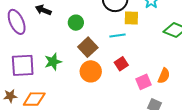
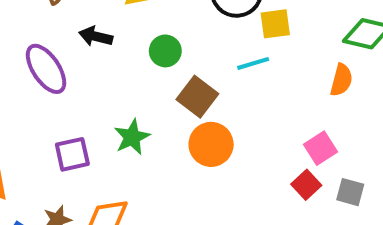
red square: (121, 64) -> (306, 185), moved
purple square: (23, 65) -> (72, 154), size x0.7
orange semicircle: (164, 76) -> (341, 80), moved

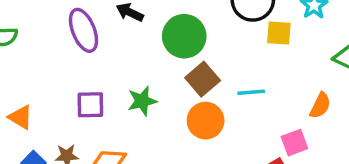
green circle: (165, 51) -> (184, 36), size x1.6
cyan line: (253, 63) -> (251, 92), moved
orange semicircle: (341, 80) -> (320, 105), moved

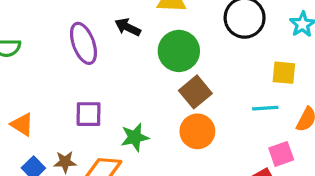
yellow square: (279, 33) -> (284, 73), moved
cyan line: (251, 92) -> (265, 108), moved
green star: (142, 101) -> (135, 137), moved

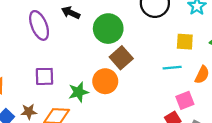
orange circle: (197, 131) -> (105, 81), moved

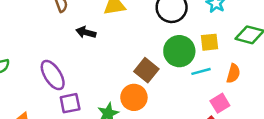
purple ellipse: (39, 25) -> (53, 75), moved
green circle: (108, 29) -> (179, 51), moved

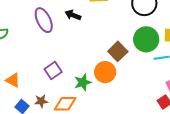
purple ellipse: (53, 75) -> (44, 20), moved
purple square: (70, 103) -> (53, 70), turned -30

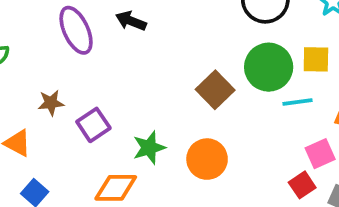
orange circle: (105, 72) -> (207, 159), moved
brown star: (41, 101) -> (51, 103), moved

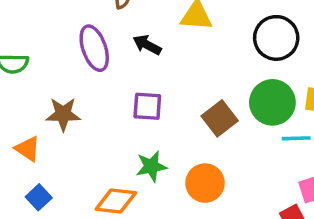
brown star: (51, 103) -> (63, 114), size x1.4
purple square: (93, 125) -> (147, 106), moved, turned 32

